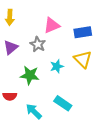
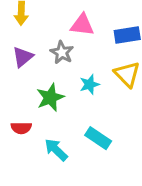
pink triangle: (52, 25) -> (82, 25), turned 30
green star: (30, 75) -> (50, 97), turned -30

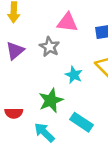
cyan star: (89, 84) -> (74, 75), turned -30
green star: (50, 97) -> (51, 100), moved

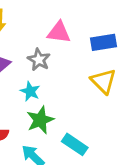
cyan star: (74, 75) -> (30, 91), moved

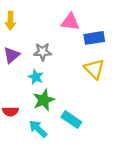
pink triangle: (59, 32) -> (70, 22), moved
gray star: (39, 60) -> (43, 52), turned -30

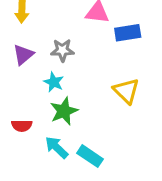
yellow triangle: (94, 69) -> (126, 91), moved
cyan rectangle: (71, 120) -> (90, 156), moved

